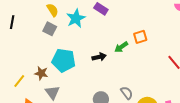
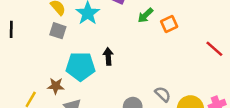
green arrow: (121, 47) -> (145, 15), moved
black arrow: (99, 57) -> (108, 56), moved, turned -72

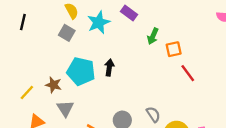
green arrow: (145, 15) -> (153, 36), turned -35
red line: (214, 49) -> (188, 73), moved

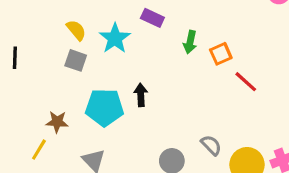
brown star: (53, 85) -> (57, 122), moved

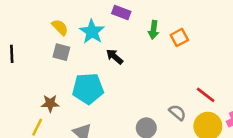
red line: (246, 82) -> (206, 95), moved
black arrow: (141, 95) -> (115, 57), moved, turned -42

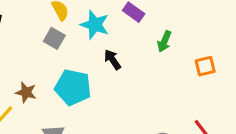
cyan star: (92, 32) -> (95, 25), turned -30
orange square: (179, 37) -> (205, 66), moved

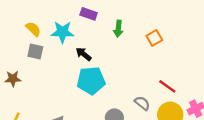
cyan pentagon: (73, 87) -> (91, 81), moved
brown star: (26, 92) -> (13, 79), moved

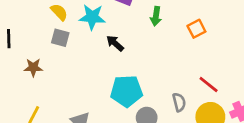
cyan pentagon: (91, 81) -> (126, 91), moved
gray semicircle: (142, 103) -> (179, 102), turned 35

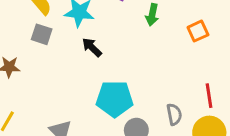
black arrow: (115, 43) -> (92, 47), moved
red line: (209, 84) -> (209, 96), turned 40

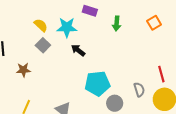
orange square: (198, 31) -> (154, 23), moved
gray square: (42, 34) -> (43, 45), turned 32

